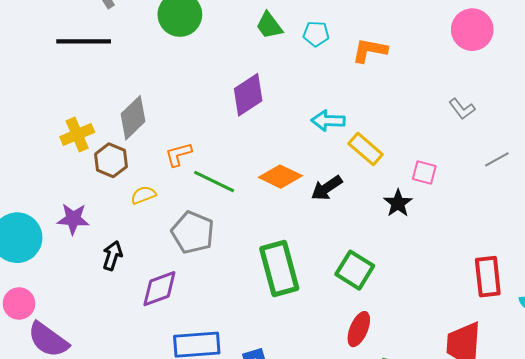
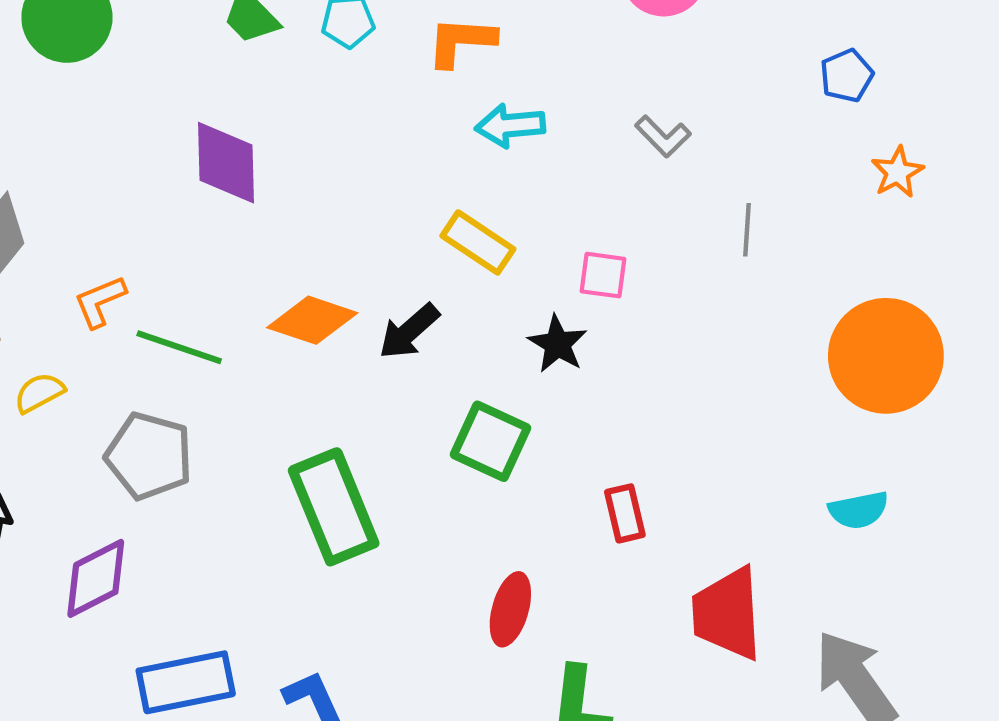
purple diamond: (248, 95) -> (226, 163), turned -51
cyan arrow: (328, 121) -> (510, 126), moved
gray line: (497, 159) -> (747, 230), turned -50
green square: (355, 270) -> (491, 441), moved
red rectangle: (488, 277) -> (625, 513), moved, size x0.7

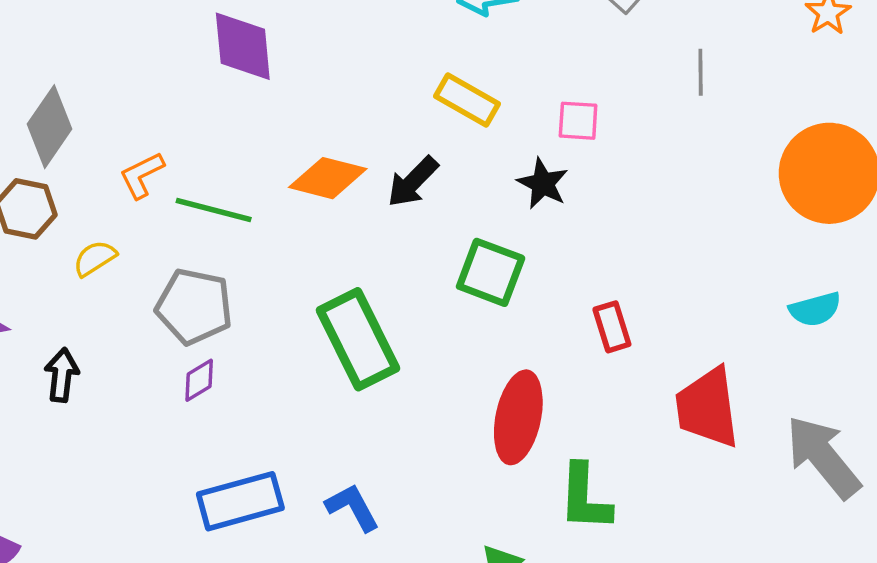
purple diamond: (96, 578) -> (199, 380), moved, size x0.6
red ellipse: (510, 609) -> (518, 417), size x1.4

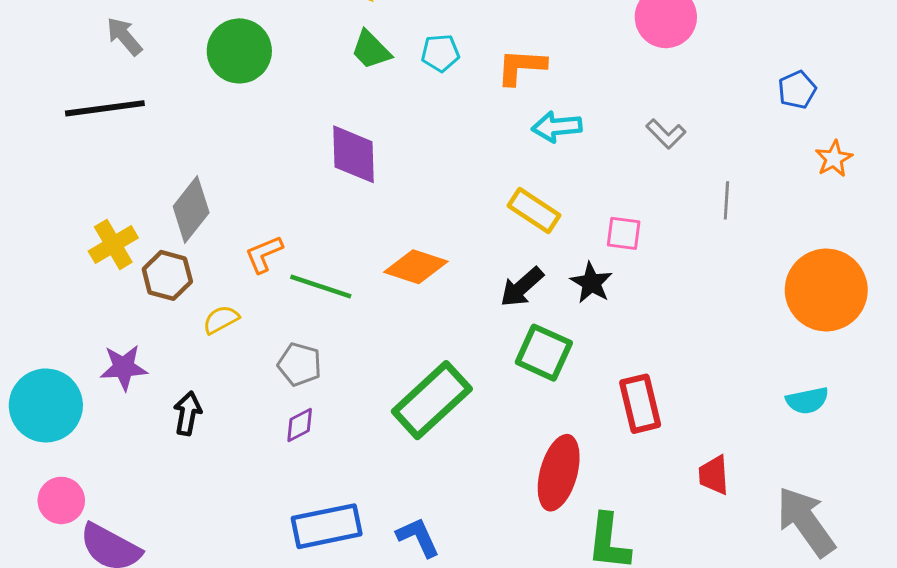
black arrow: (413, 182) -> (522, 287), moved
gray pentagon: (194, 306) -> (300, 364), size x0.7
red rectangle: (612, 327) -> (640, 404), size x1.4
green rectangle: (358, 339) -> (432, 400), turned 70
red trapezoid: (707, 408) -> (714, 475), size x0.6

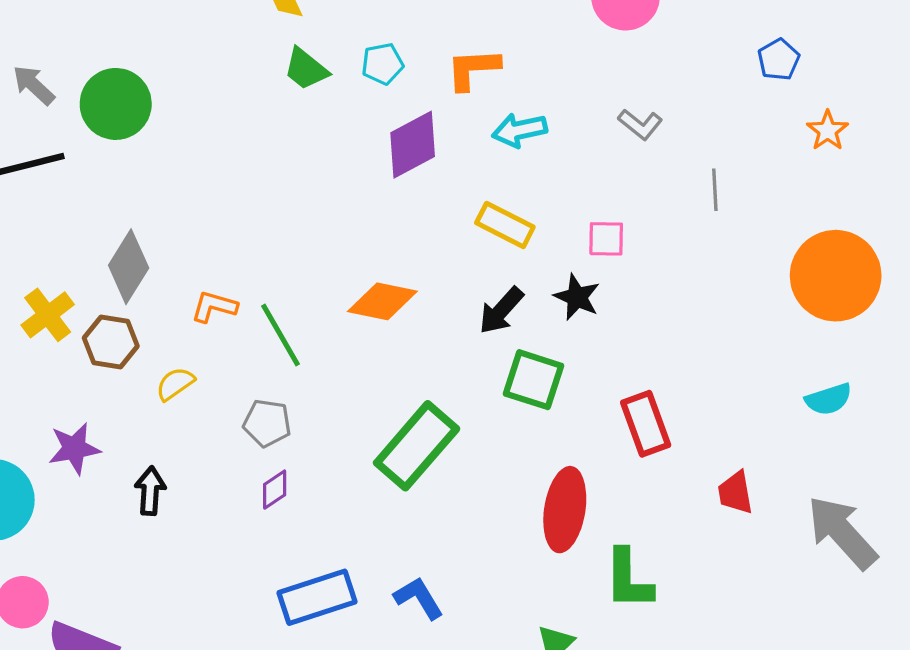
green circle: (239, 51) -> (116, 104), moved
purple diamond: (354, 154) -> (413, 145), moved, turned 70
orange L-shape: (264, 254) -> (214, 307), turned 45
green line: (321, 287) -> (281, 335), turned 48

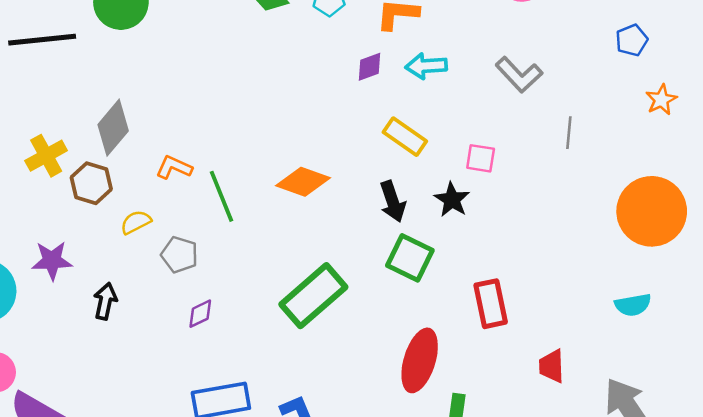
gray L-shape: (640, 124) -> (519, 75), size x1.4
purple diamond: (413, 145) -> (369, 67), moved, size x0.6
black arrow: (501, 310) -> (393, 202), turned -69
gray pentagon: (267, 423) -> (179, 255), moved

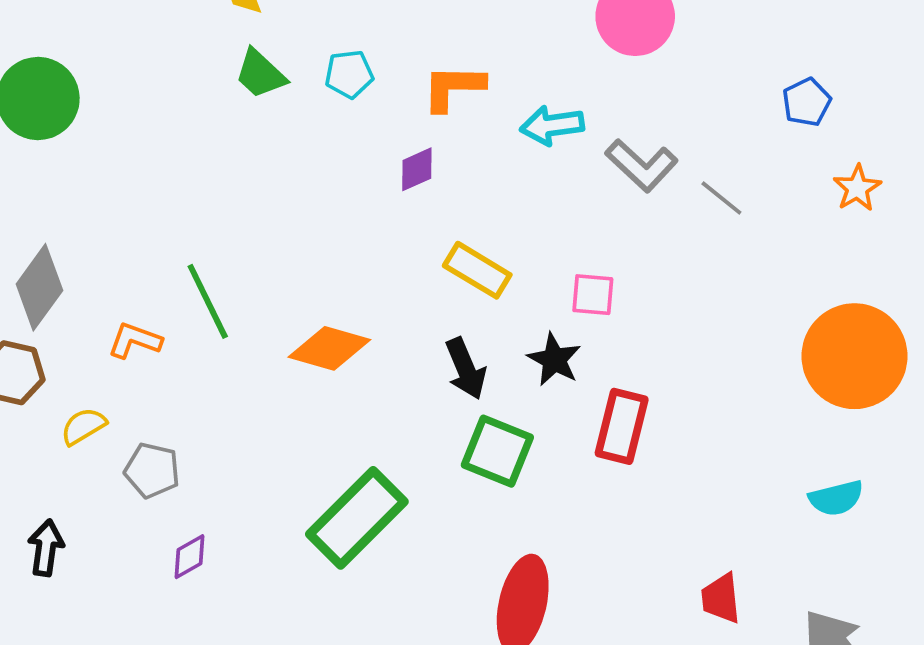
cyan arrow: (426, 66) -> (552, 125), moved
gray line: (569, 133) -> (721, 198), moved, turned -52
green line: (222, 196) -> (208, 301), moved
red rectangle: (491, 304) -> (622, 426), moved, turned 30

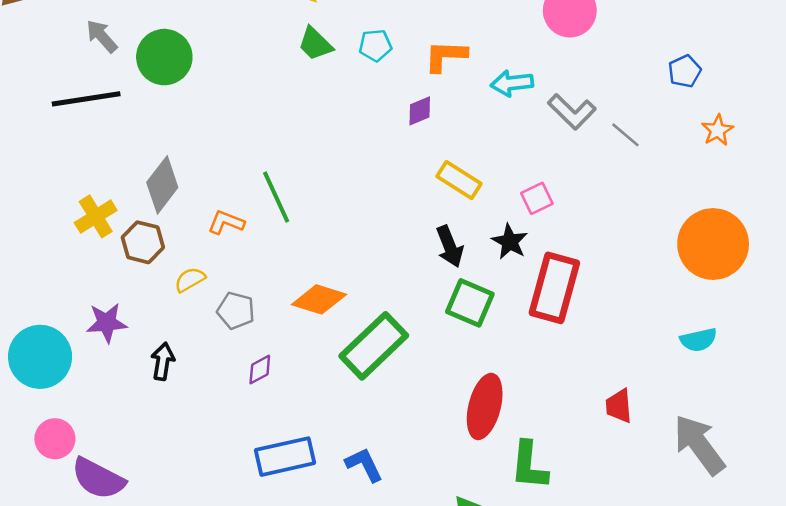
pink square: (593, 295) -> (537, 198), turned -32
orange diamond: (329, 348) -> (319, 299), moved
red rectangle: (622, 426) -> (554, 288), size x1.4

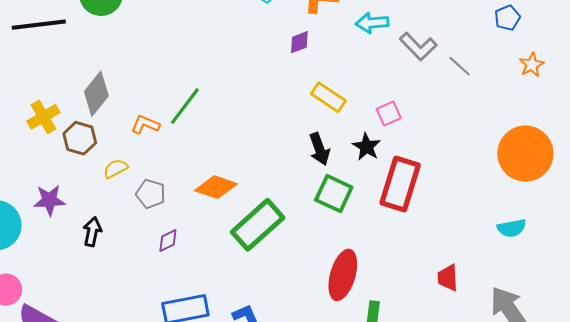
green line: (276, 197) -> (185, 106), turned 60

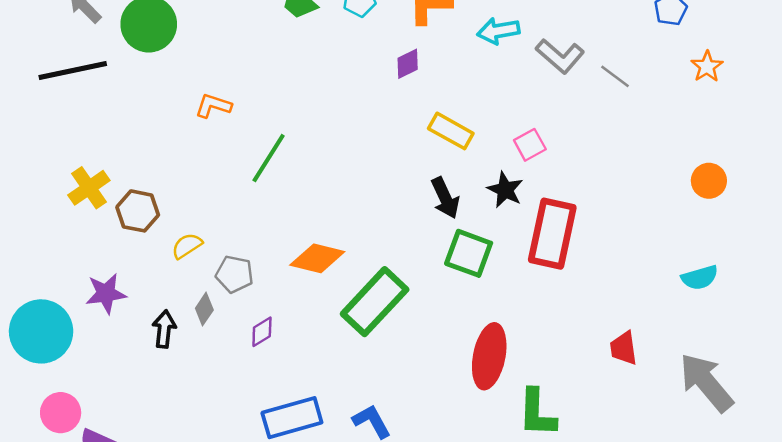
gray diamond: (96, 94) -> (204, 309), moved, size x0.6
orange L-shape: (145, 125) -> (213, 106), moved
orange circle: (525, 154) -> (709, 181), size x0.5

